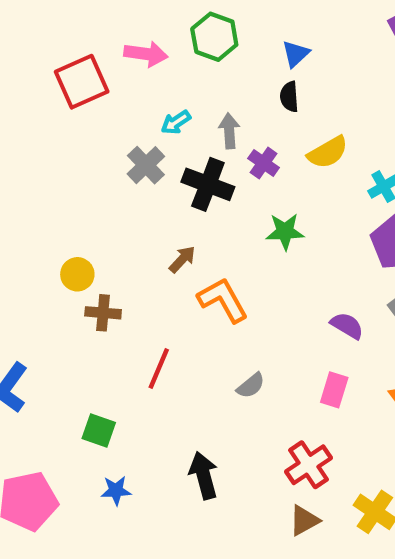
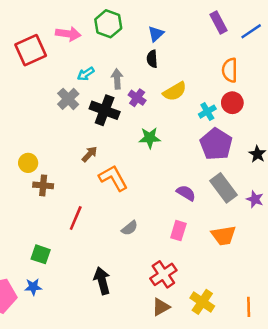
blue star: (116, 490) -> (33, 287), moved

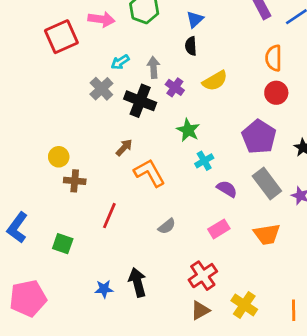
cyan cross: (207, 112) -> (204, 161), moved
green star: (150, 138) -> (188, 130), turned 30
pink rectangle: (178, 231) -> (219, 229), turned 42
green square: (41, 254) -> (63, 244), moved
blue star: (33, 287) -> (104, 289), moved

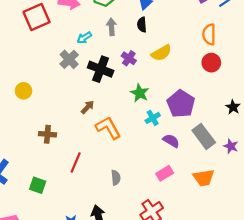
gray arrow: (153, 67) -> (111, 27), moved
purple pentagon: (259, 137) -> (181, 104), moved
yellow circle: (59, 157) -> (24, 91), moved
gray semicircle: (167, 226) -> (116, 178), moved, turned -56

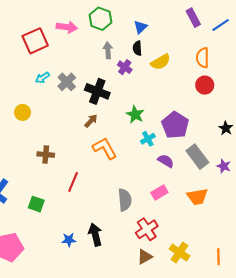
cyan arrow: (84, 38) -> (43, 78), moved
yellow semicircle: (161, 53) -> (160, 62), moved
purple cross: (129, 58) -> (125, 67), moved
brown arrow: (88, 107) -> (91, 121), moved
gray semicircle: (116, 178) -> (125, 200), moved, size x1.5

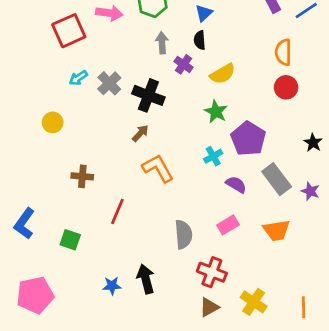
yellow semicircle: (160, 62) -> (223, 74), moved
green star: (135, 115) -> (216, 112), moved
red cross: (147, 229) -> (212, 272), turned -35

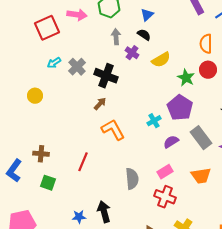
black semicircle: (200, 40) -> (144, 35), turned 128
green star: (216, 112) -> (186, 78), moved
brown cross: (82, 176) -> (41, 154), moved
purple semicircle: (236, 184) -> (171, 142), turned -63
red cross: (212, 272) -> (165, 197), moved

